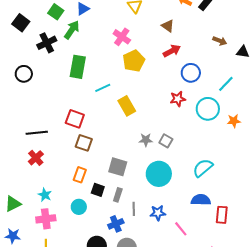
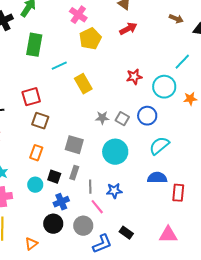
blue circle: (191, 73) -> (147, 116), moved
red square: (75, 119) -> (31, 97), turned -36
black square: (98, 190) -> (54, 177), moved
blue cross: (116, 224) -> (61, 202), moved
pink line: (181, 229) -> (97, 207), moved

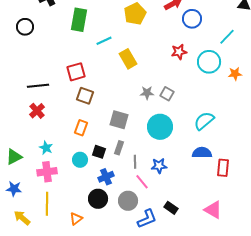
blue circle: (147, 116) -> (192, 19), moved
pink triangle: (168, 235) -> (213, 210), turned 30

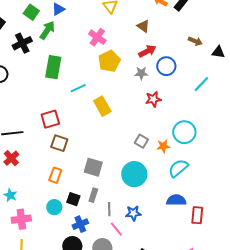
cyan circle: (209, 62) -> (184, 132), moved
orange star: (235, 74) -> (163, 146), moved
gray star: (147, 93) -> (141, 73), moved
cyan star: (46, 148) -> (10, 195), moved

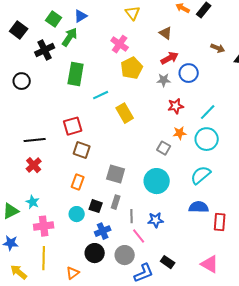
cyan line: (201, 84) -> (208, 112), moved
orange star: (163, 146) -> (180, 133), moved

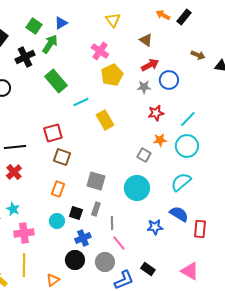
green rectangle: (76, 74) -> (56, 81), turned -50
blue semicircle: (199, 207) -> (179, 214), turned 30
blue star: (156, 220) -> (155, 227), moved

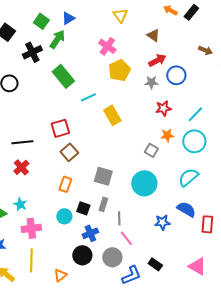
brown square: (62, 157) -> (69, 152), turned 30

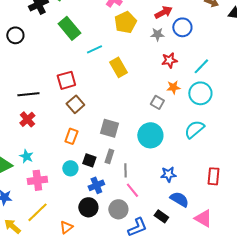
blue semicircle: (186, 209) -> (179, 199), moved
yellow line: (31, 260) -> (37, 212), turned 45

